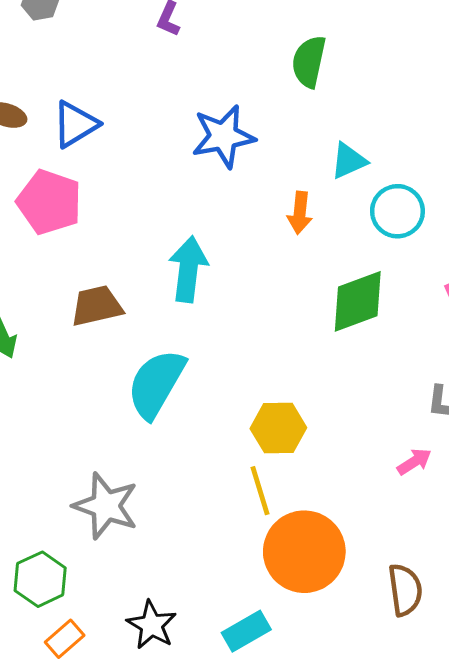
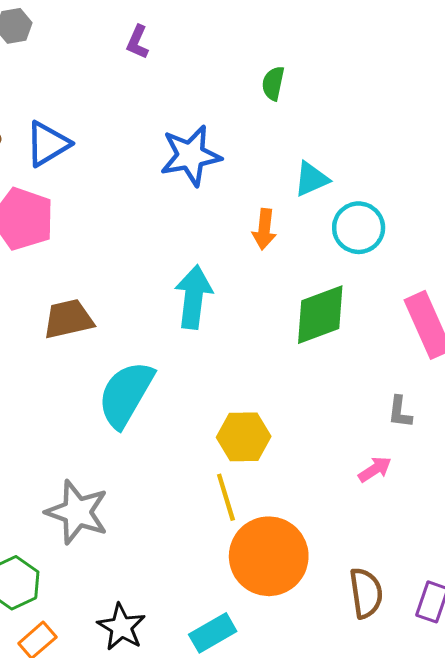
green semicircle: (309, 62) -> (273, 83), size x0.7
cyan arrow: (188, 269) -> (194, 297), moved

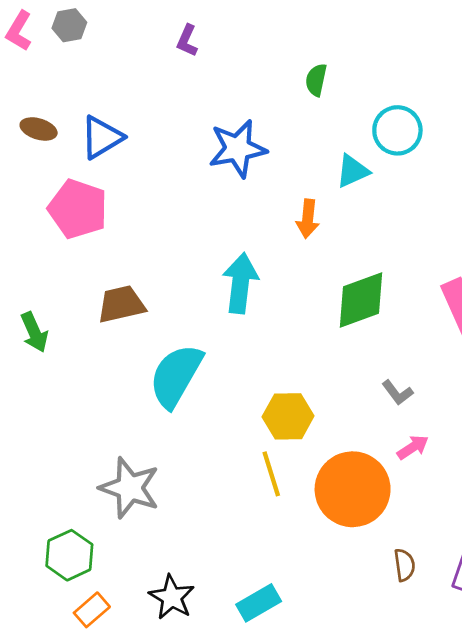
cyan circle: (359, 228) -> (397, 130), moved
gray L-shape: (400, 412) -> (397, 393), moved, turned -44
orange circle: (269, 556) -> (353, 489), moved
brown semicircle: (366, 593) -> (404, 565), size x0.7

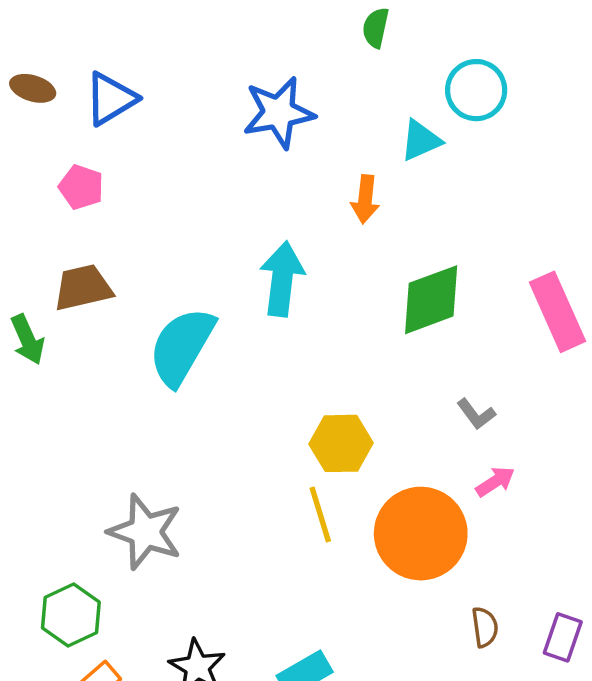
pink pentagon: (78, 209) -> (81, 187), size x0.6
brown trapezoid: (121, 304) -> (83, 288), moved
cyan semicircle: (176, 376) -> (182, 346), moved

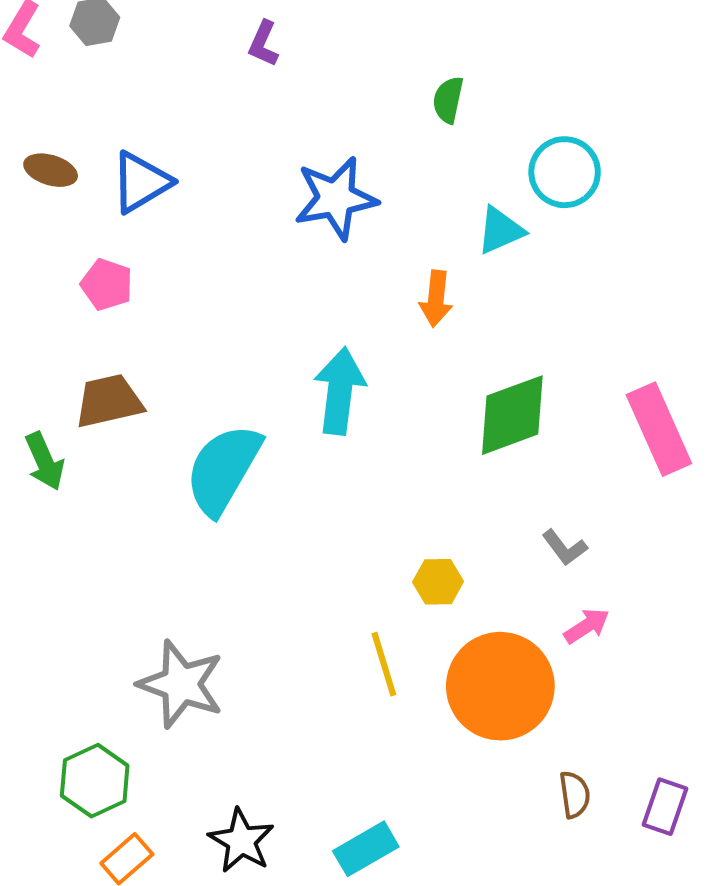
yellow hexagon: (341, 443) -> (438, 582), moved, size x0.7

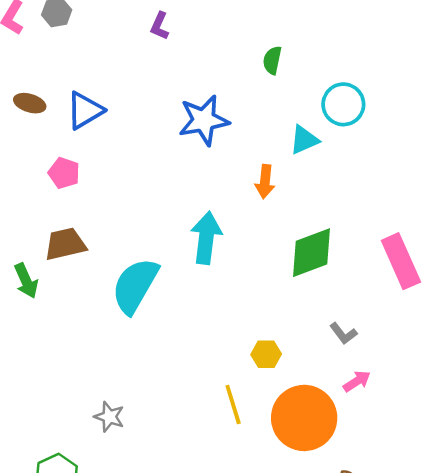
gray star: (181, 684) -> (109, 417), size x0.6

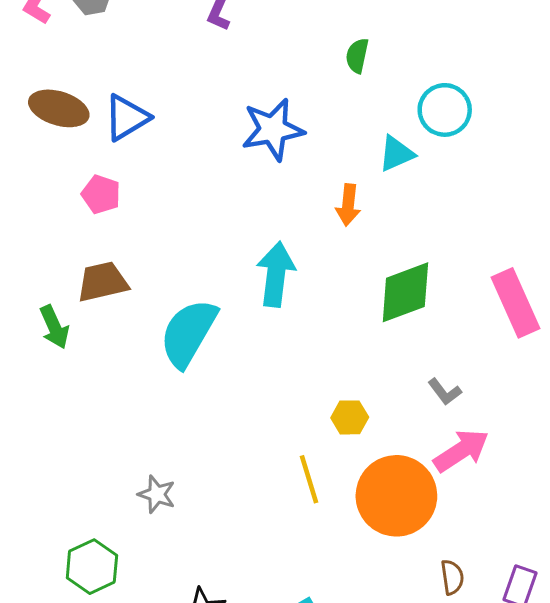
brown ellipse: (30, 103) -> (59, 108), size x1.5
pink arrow: (357, 381) -> (461, 451), size x1.6

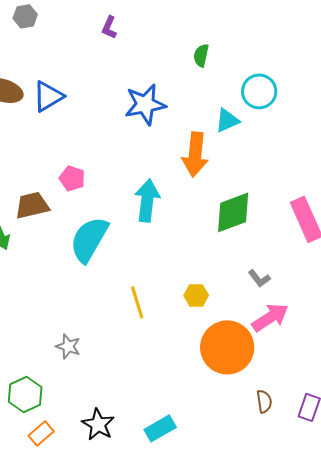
pink pentagon: (101, 194) -> (72, 178), moved
orange arrow: (348, 205) -> (195, 154), size x1.6
yellow line: (309, 479) -> (137, 302), moved

